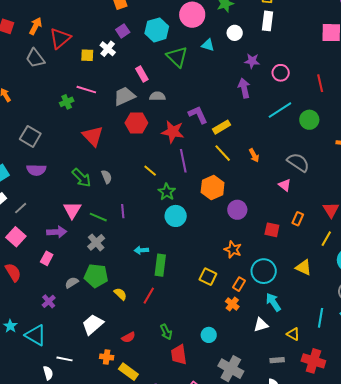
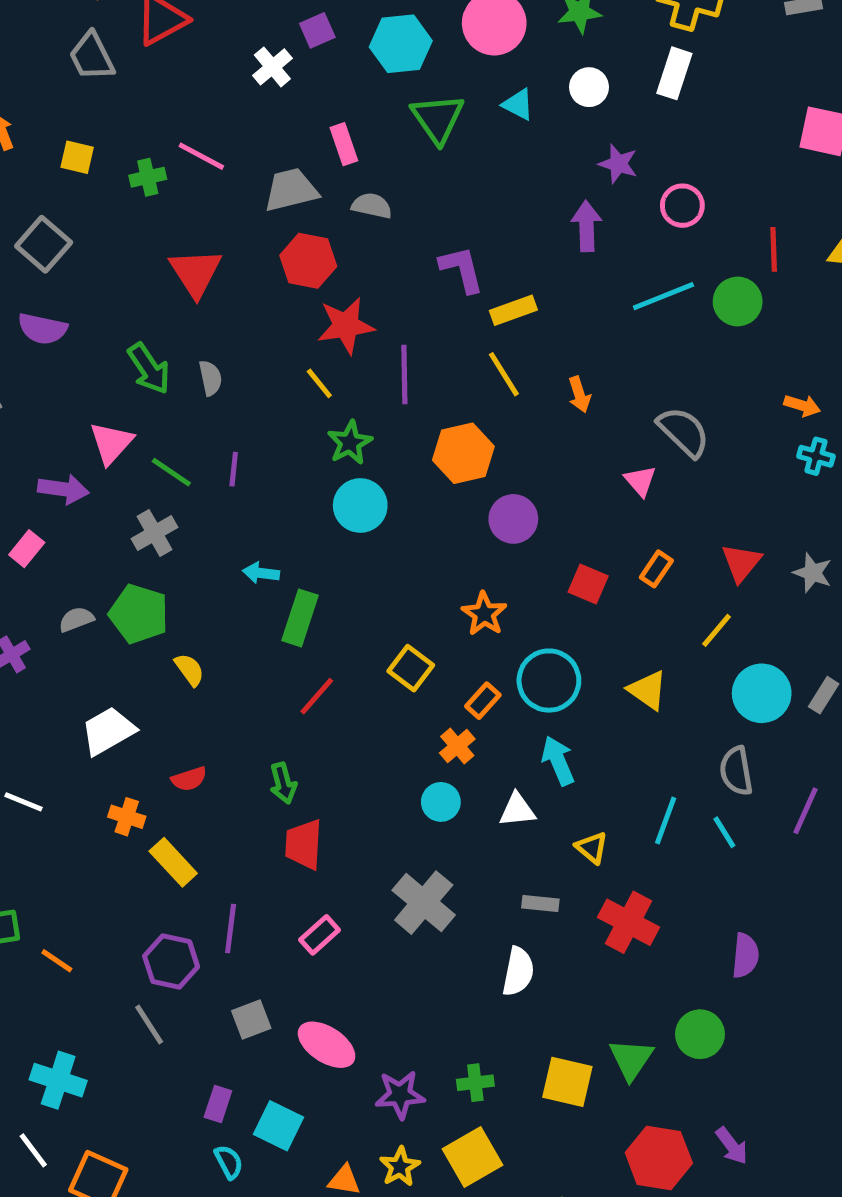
yellow square: (87, 55) -> (77, 157), moved
green circle: (309, 120) -> (738, 301), moved
red star: (173, 132) -> (346, 326), moved, turned -30
red line: (149, 296) -> (317, 696), moved
cyan circle: (209, 335) -> (441, 802), moved

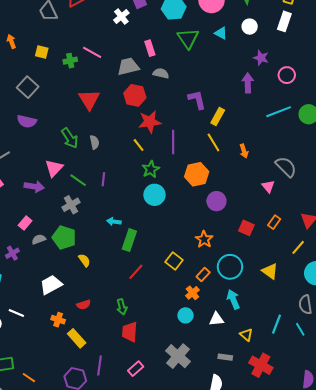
yellow rectangle: (513, 310) -> (218, 117), turned -42
pink rectangle: (27, 549) -> (25, 223), moved

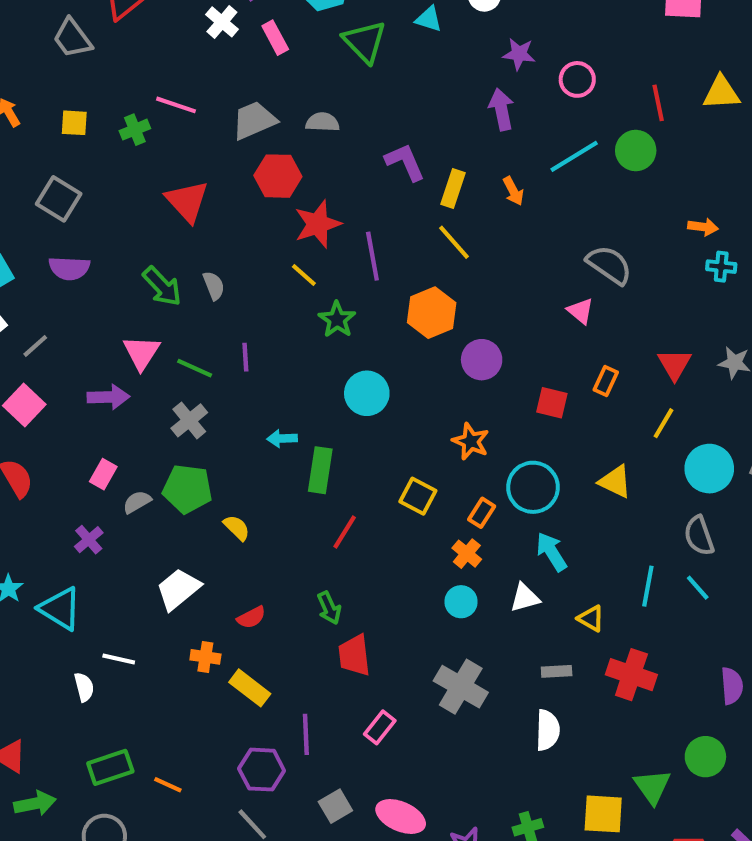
pink rectangle: (150, 48) -> (275, 38), moved
orange arrow: (244, 151) -> (513, 191), moved
cyan circle: (154, 195) -> (367, 393), moved

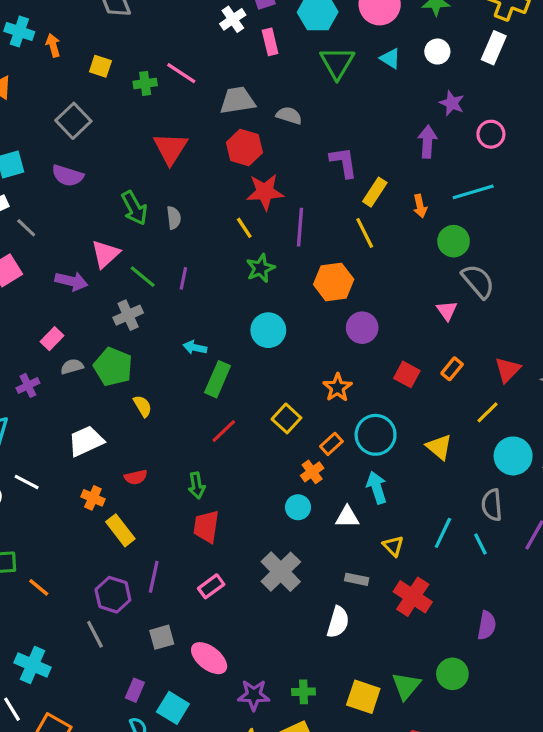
green circle: (636, 151) -> (454, 241), moved
gray line: (35, 346) -> (26, 228), turned 70

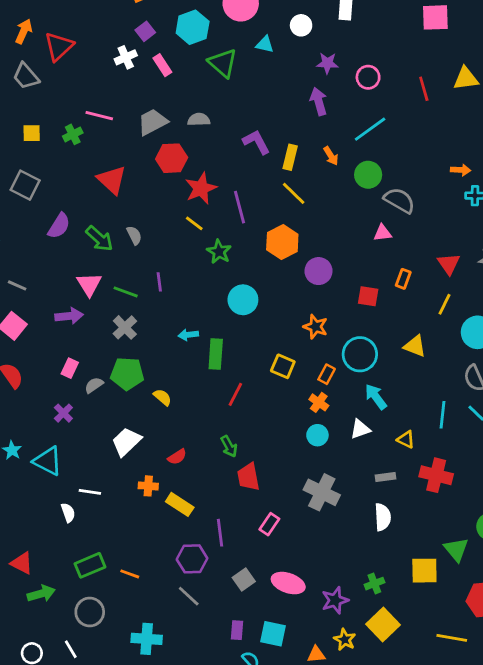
white cross: (233, 19) -> (126, 57), turned 30
purple semicircle: (68, 176) -> (59, 226), moved, turned -56
pink triangle: (447, 311) -> (383, 233), turned -42

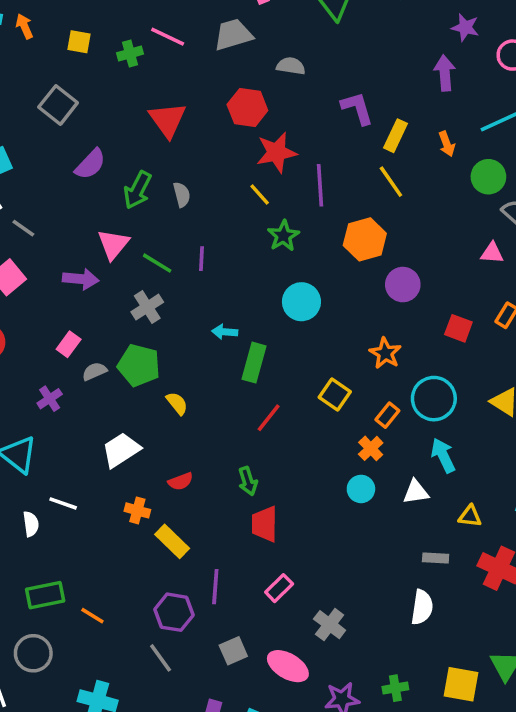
gray trapezoid: (153, 122) -> (233, 35), moved
green arrow: (99, 239) -> (138, 190), turned 64
yellow triangle: (406, 440) -> (470, 516), turned -30
gray cross: (322, 492) -> (330, 625), moved, size x0.7

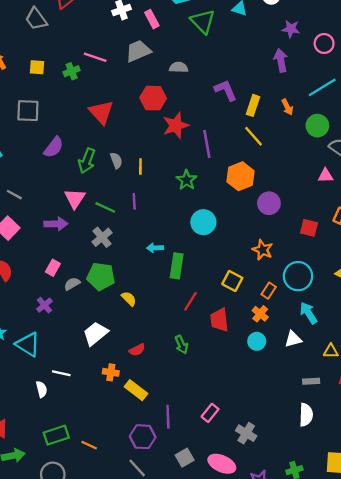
gray square: (58, 105) -> (28, 111), turned -30
yellow line: (260, 195) -> (140, 166), moved, turned 49
red trapezoid: (265, 524) -> (219, 320), moved

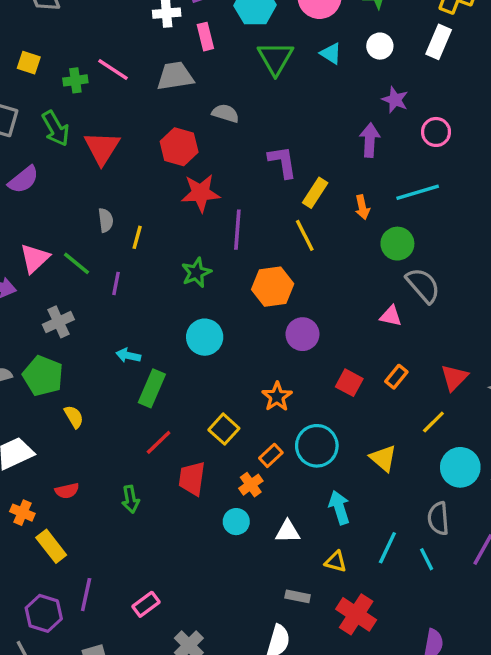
green arrow: (87, 161) -> (56, 128), moved, turned -65
green line: (105, 207) -> (76, 263), moved
cyan arrow: (308, 313) -> (339, 507), moved

